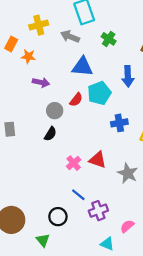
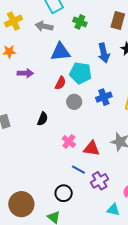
cyan pentagon: (99, 93) -> (81, 73), turned -30
gray circle: (55, 111) -> (74, 102), moved
red triangle: (98, 160) -> (92, 148), moved

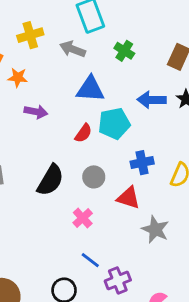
blue arrow: (104, 53) -> (152, 100), turned 96
cyan pentagon: (81, 73) -> (114, 124), turned -30
gray circle: (74, 102) -> (94, 177), moved
black semicircle: (43, 119) -> (50, 180), size x1.6
red triangle: (92, 148) -> (128, 198), moved

